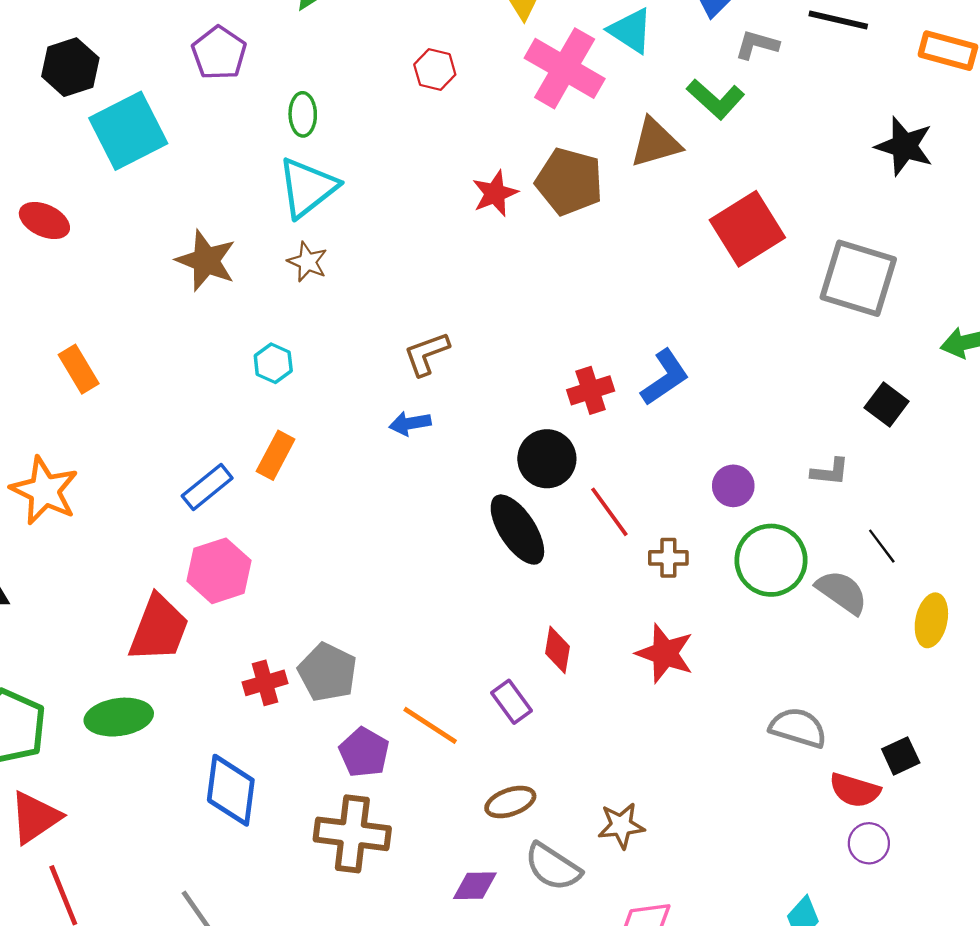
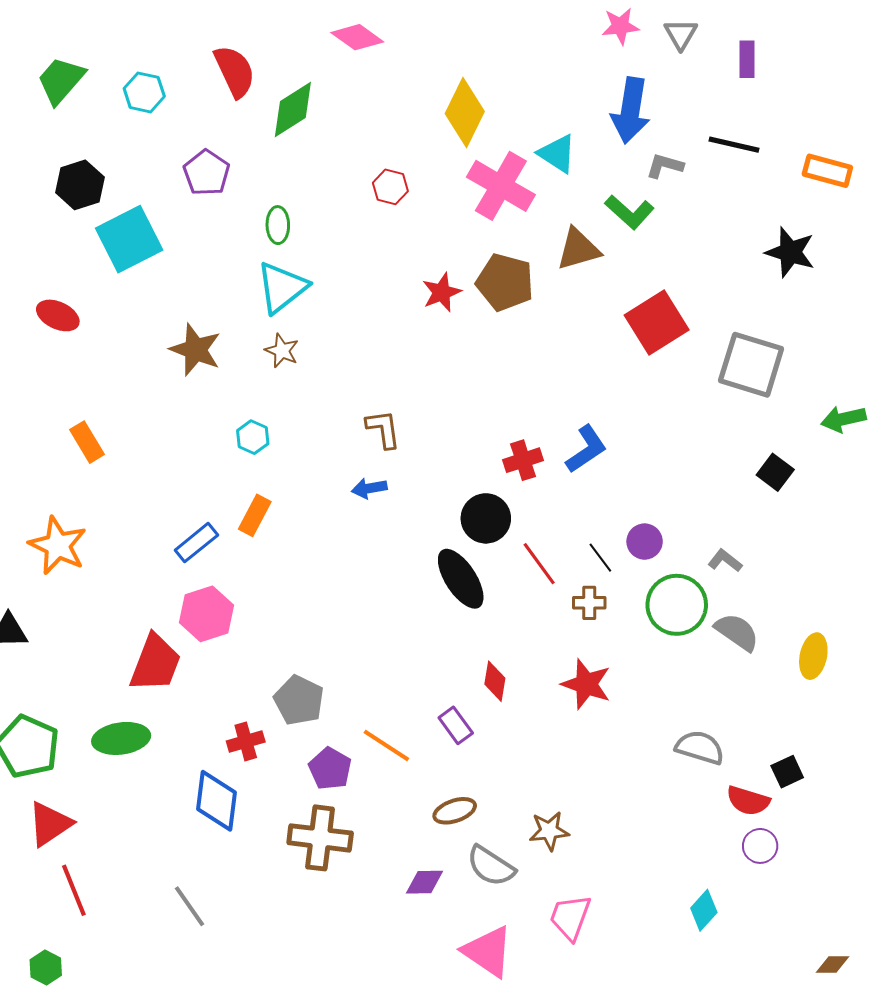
brown L-shape: (427, 354) -> (383, 429), turned 102
gray L-shape: (830, 472) -> (725, 561), moved, turned -148
black line: (882, 546) -> (600, 558), moved
red cross: (265, 683) -> (246, 741), moved

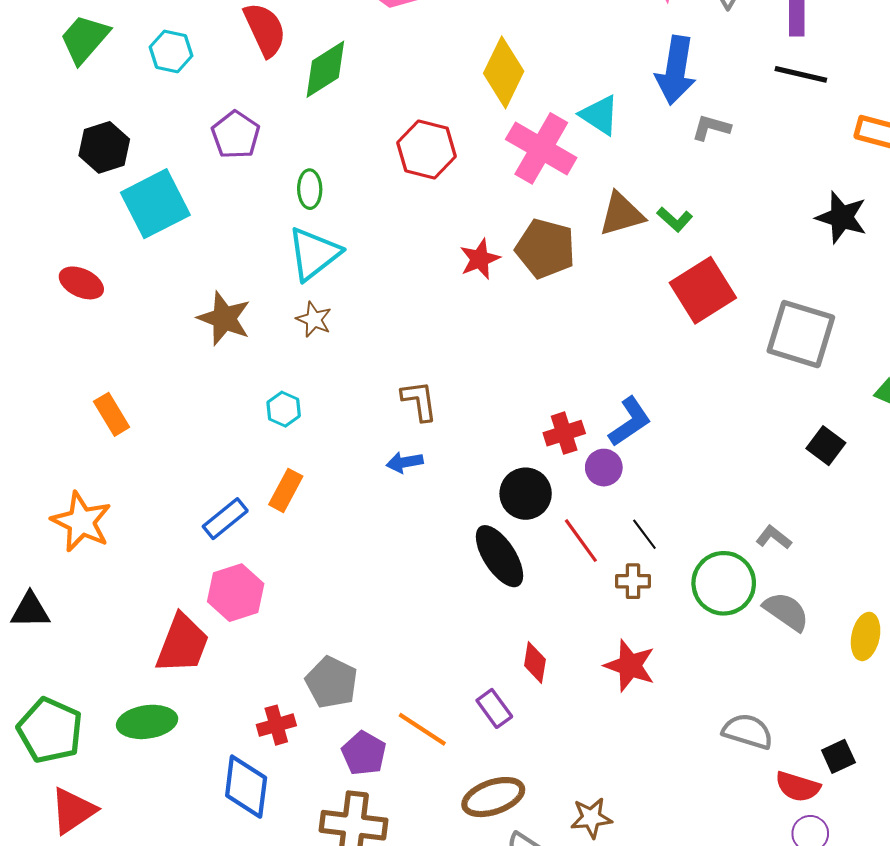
black line: (734, 145) -> (801, 74), moved
red hexagon: (390, 187) -> (427, 149), size x1.6
green L-shape: (629, 212) -> (675, 219), moved, size x0.7
purple circle: (645, 542) -> (604, 468), moved
brown ellipse: (455, 811) -> (493, 797), size x1.4

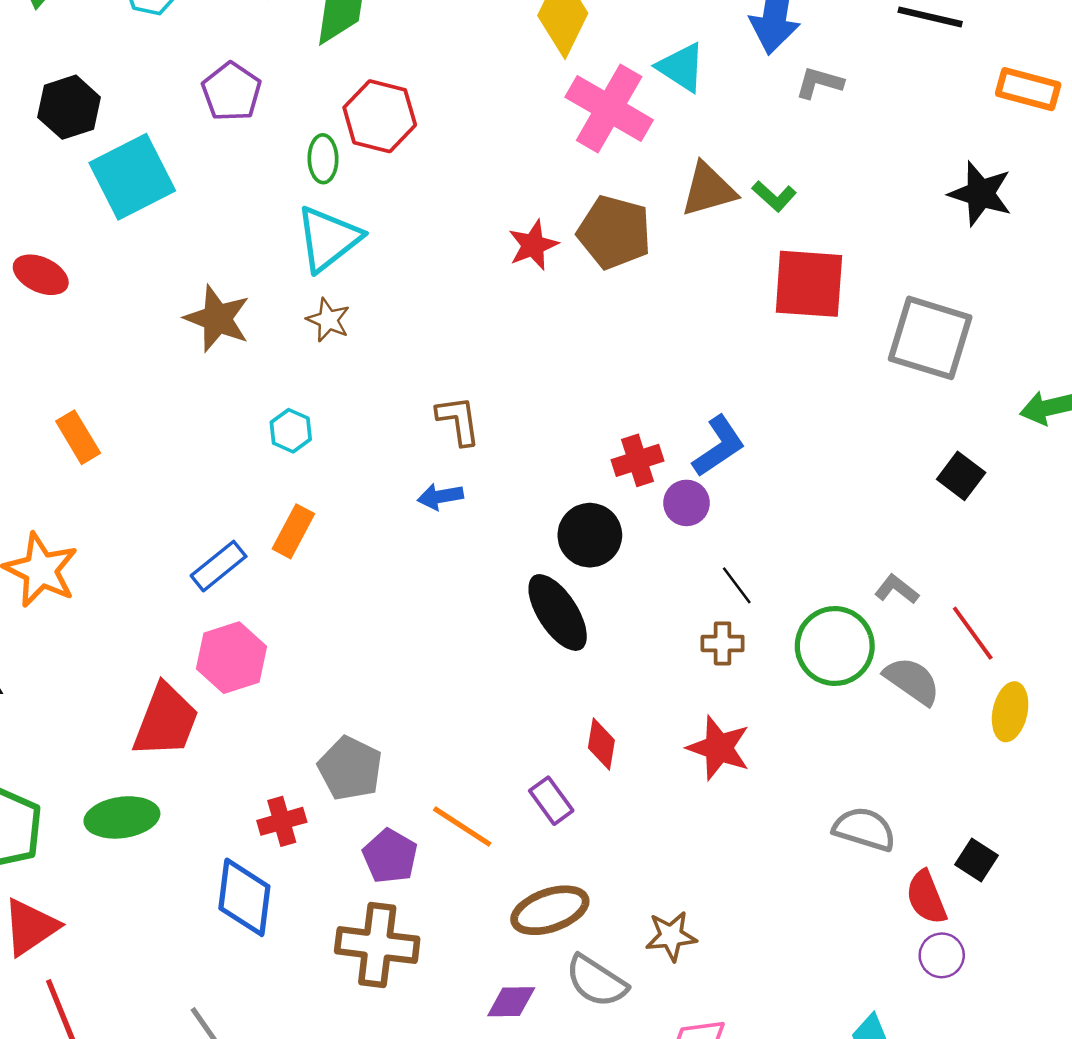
red hexagon: (427, 149) -> (380, 116), moved
red square: (703, 290) -> (809, 284), turned 36
red line: (581, 541) -> (973, 633), moved
black square: (838, 756) -> (977, 860), turned -32
red semicircle: (798, 787) -> (926, 897), turned 51

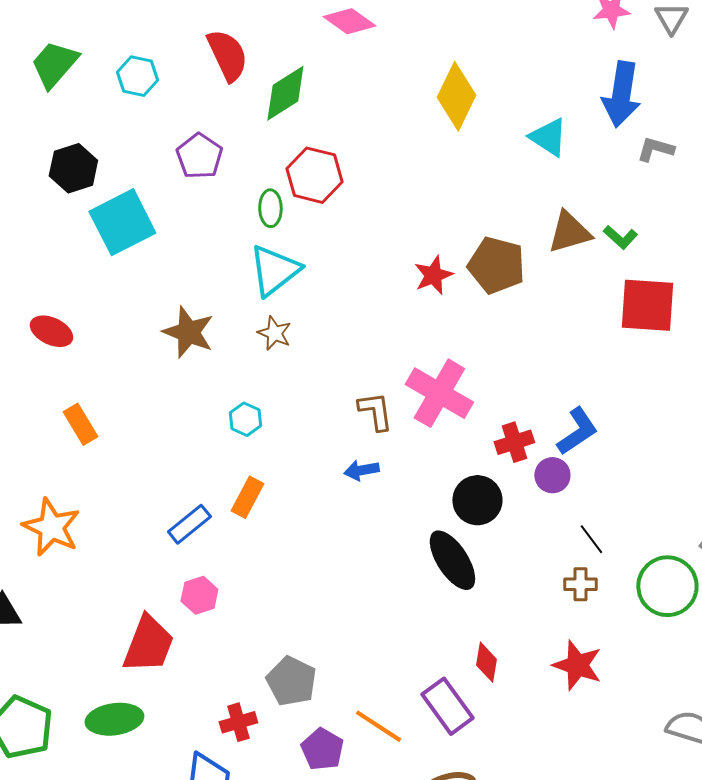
pink cross: (609, 108) -> (439, 393), moved
red ellipse: (41, 275) -> (51, 331), moved
pink hexagon: (231, 658) -> (199, 595), size x0.7
purple rectangle: (551, 801) -> (447, 706), size x1.5

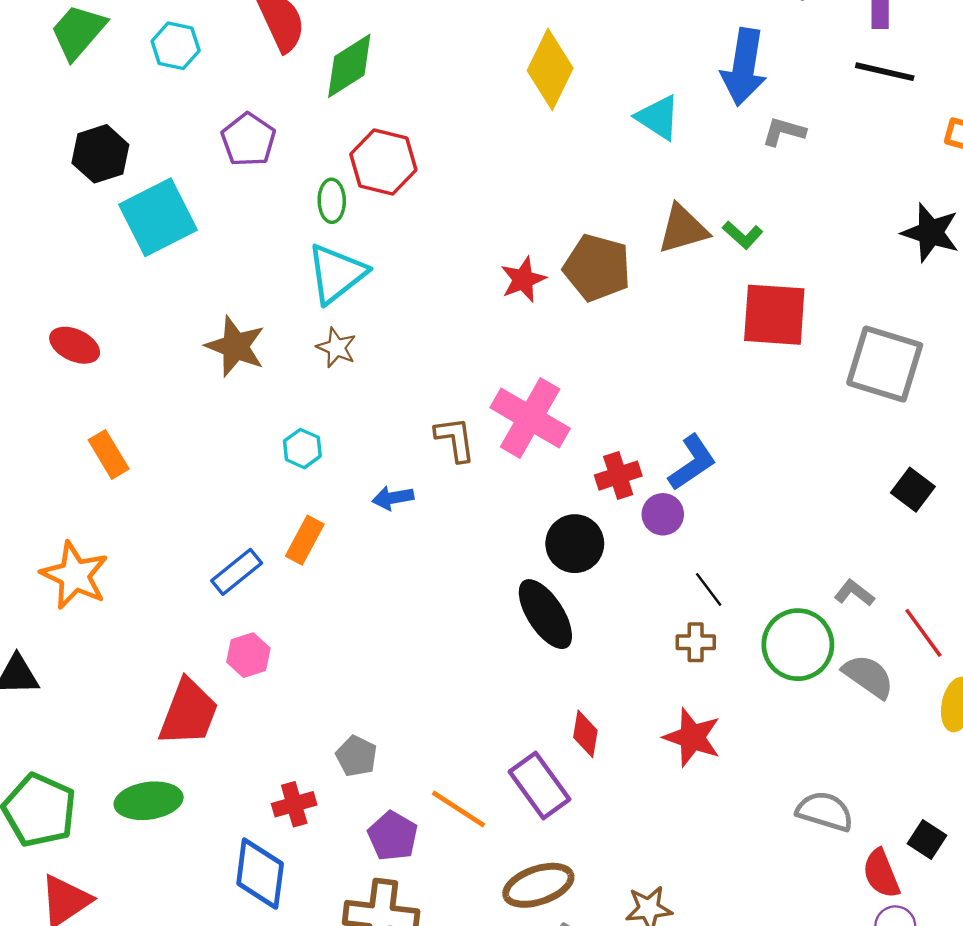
blue arrow: (361, 470) -> (393, 498), moved
gray pentagon: (291, 681) -> (356, 756), size x0.7

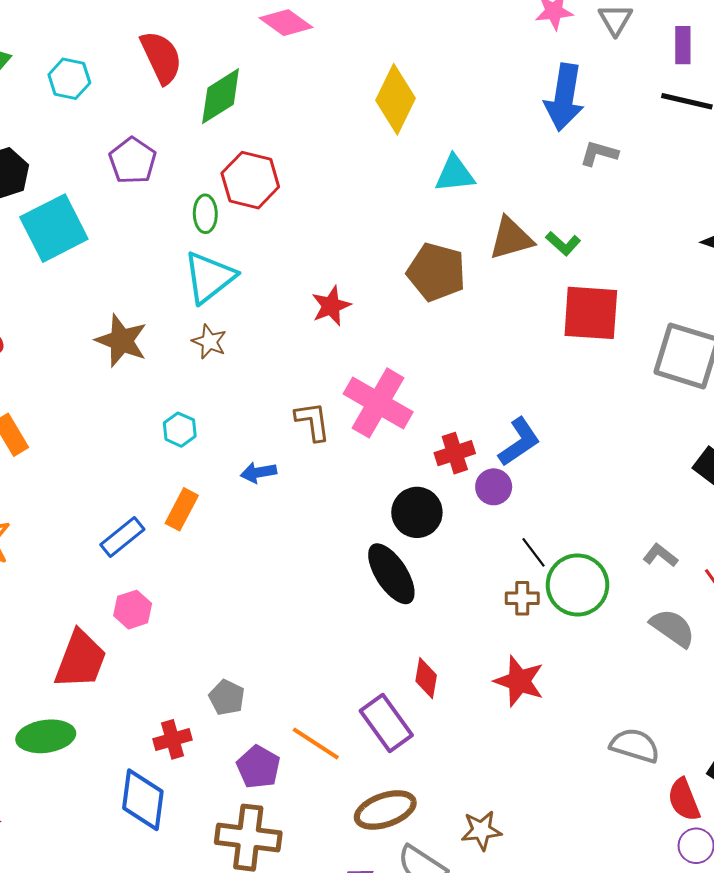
cyan triangle: (658, 117) -> (455, 174), moved, turned -39
red star: (523, 279) -> (331, 306), moved
green circle: (798, 645) -> (577, 585), moved

